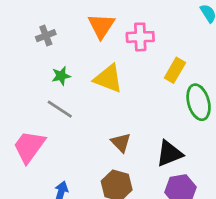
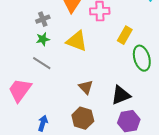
gray cross: (46, 36) -> (43, 19), moved

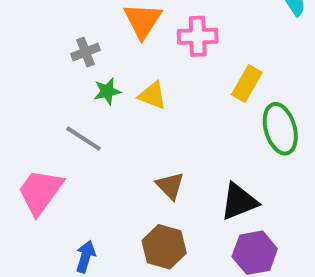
green star: (43, 39) -> (107, 91), moved
yellow triangle: (77, 41) -> (152, 95), size x0.7

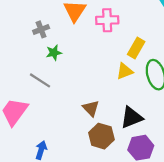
yellow triangle: (152, 95) -> (125, 71), moved, turned -42
brown hexagon: (164, 247) -> (101, 136), moved

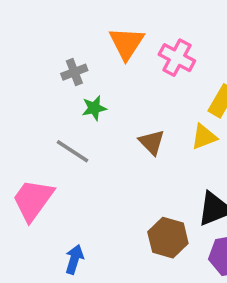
pink cross: (107, 20) -> (177, 58), turned 30
brown triangle: (91, 108) -> (152, 142), moved

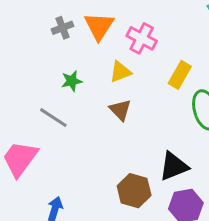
gray cross: (74, 72) -> (63, 28), moved
yellow triangle: (204, 137) -> (120, 72), moved

